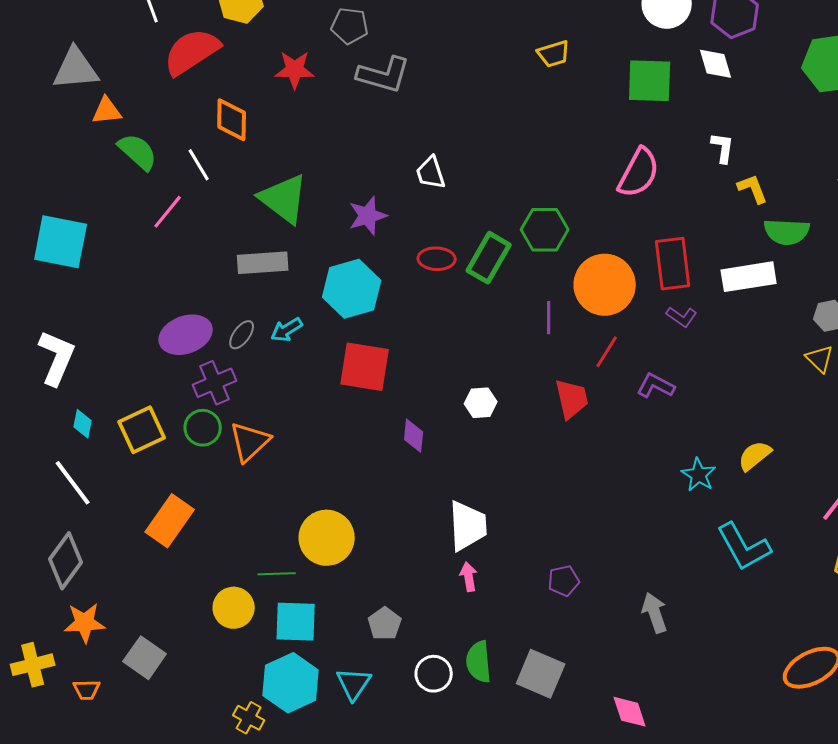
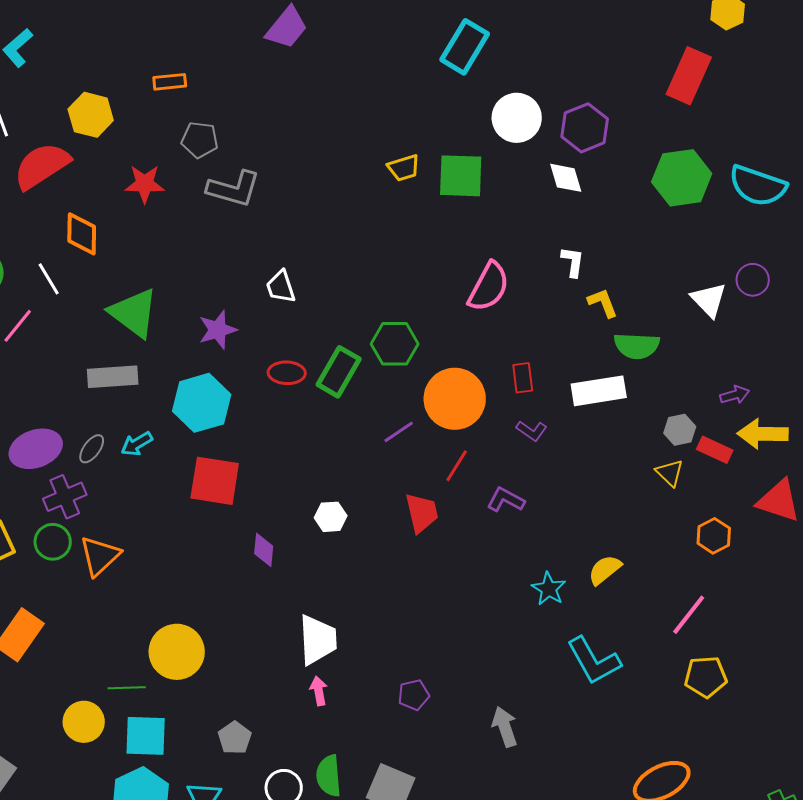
green square: (650, 81) -> (461, 176), moved
red rectangle: (673, 264) -> (523, 378), size x0.6
purple line: (549, 318) -> (399, 432), turned 56

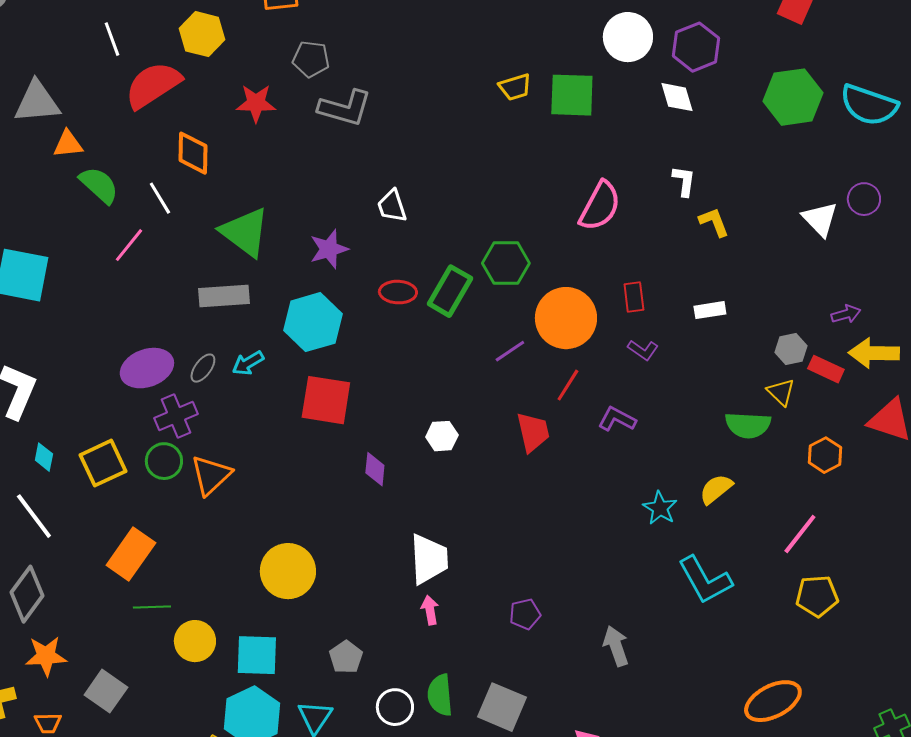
green semicircle: (637, 346) -> (748, 425), moved
white rectangle: (599, 391) -> (710, 310), size x0.6
green line: (127, 688) -> (152, 607), moved

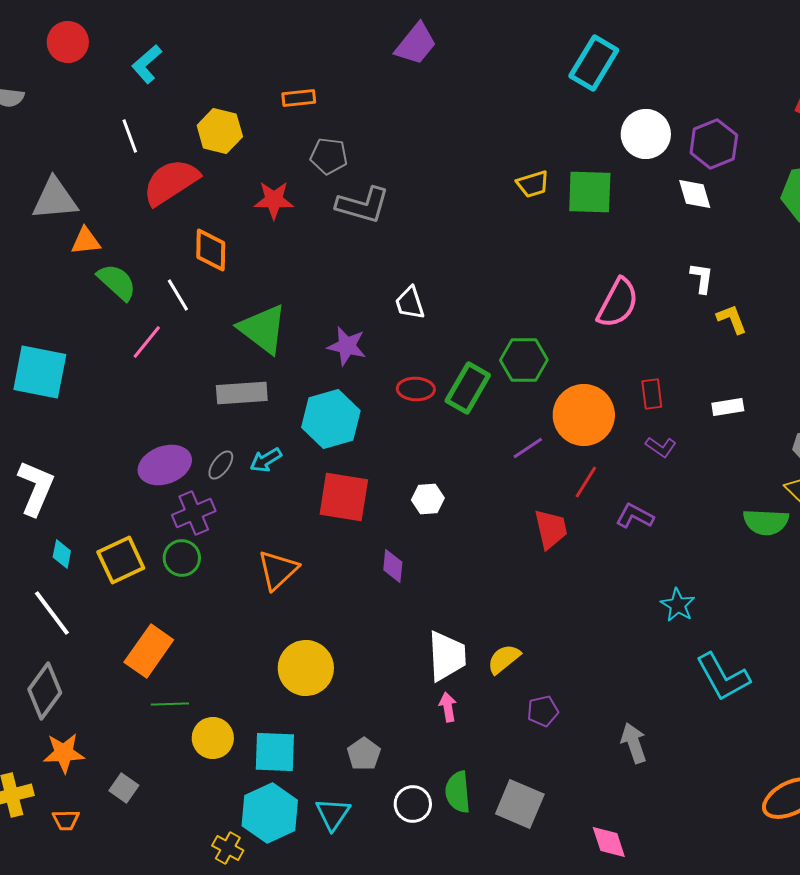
purple star: (329, 249) -> (347, 346), turned 30
white hexagon: (442, 436) -> (428, 499), moved
orange triangle: (211, 475) -> (278, 570), moved
yellow semicircle: (716, 489) -> (504, 659), moved
gray square: (106, 691) -> (124, 788), size x0.7

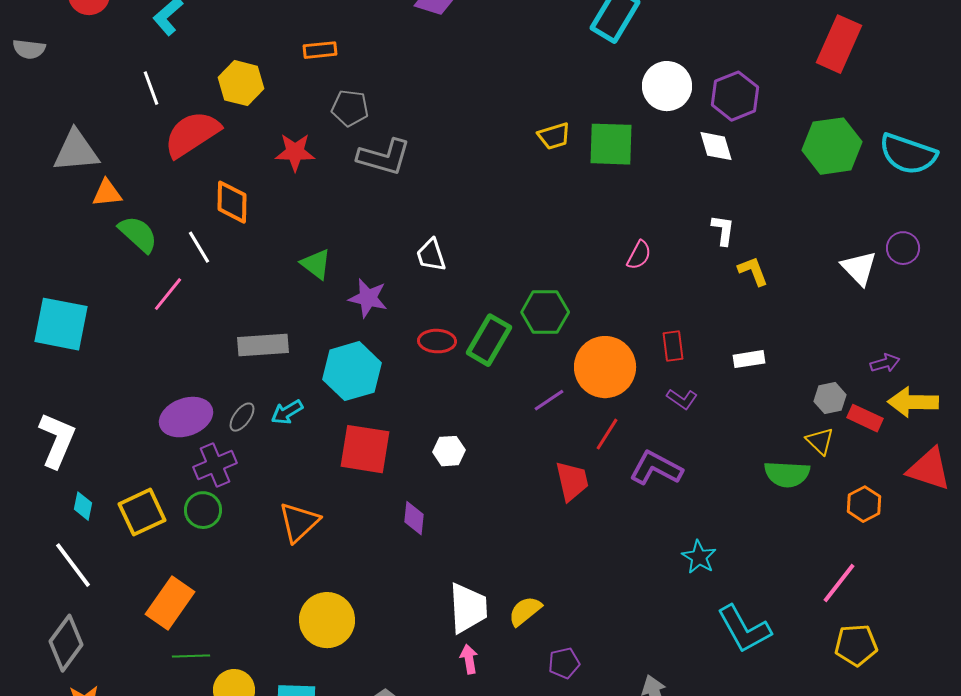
pink semicircle: (618, 303) -> (639, 255), size x0.6
green triangle: (263, 329) -> (316, 264), moved, size x0.6
purple L-shape: (635, 516) -> (656, 468), size x1.4

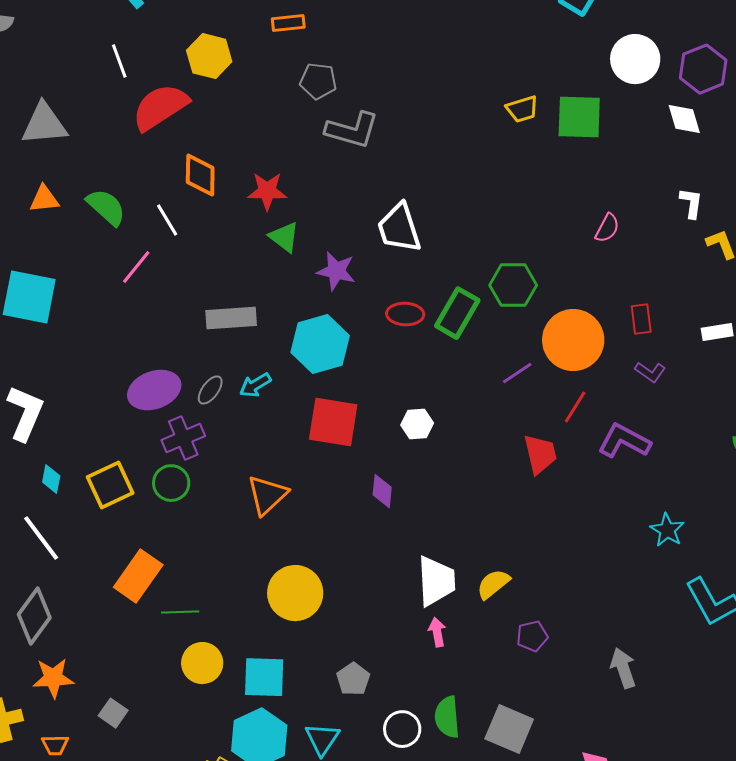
red star: (295, 152) -> (267, 191), moved
orange triangle: (107, 193) -> (44, 199), moved
white trapezoid: (431, 255) -> (399, 228), size x1.5
green line: (191, 656) -> (180, 612), moved

